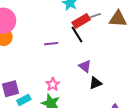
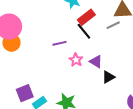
gray line: (94, 16) -> (113, 25), moved
pink star: (53, 84) -> (76, 60), moved

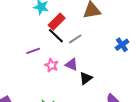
gray line: (113, 25) -> (75, 39), moved

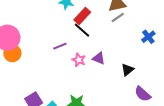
gray line: (75, 39) -> (118, 18), moved
black triangle: (86, 78) -> (127, 70), moved

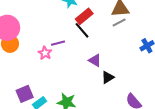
pink star: (79, 60) -> (45, 53), moved
black triangle: (127, 70) -> (108, 77), moved

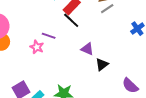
purple line: (58, 43) -> (49, 36), turned 40

